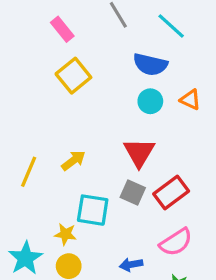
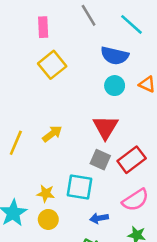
pink rectangle: (62, 29) -> (43, 27), turned 36
cyan square: (93, 210) -> (80, 187), moved

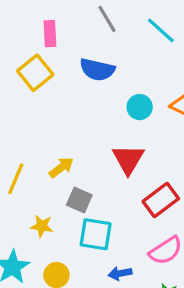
blue semicircle: (115, 56) -> (97, 70), moved
yellow square: (52, 65) -> (35, 73), moved
gray square: (100, 160) -> (79, 200), moved
yellow star: (46, 193) -> (42, 226), moved

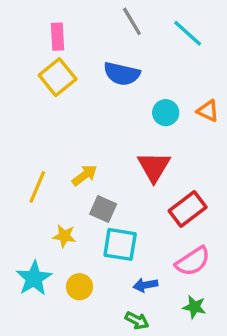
pink rectangle: (50, 34) -> (58, 37), moved

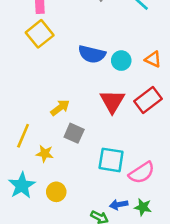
blue semicircle: (122, 74) -> (92, 54), moved
yellow line: (37, 187) -> (23, 136), moved
red rectangle: (188, 209) -> (148, 100), moved
cyan square: (120, 244) -> (111, 160), moved
blue arrow: (145, 285) -> (119, 205), moved

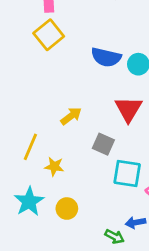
gray square: (74, 133) -> (103, 144), moved

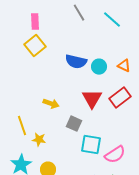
yellow arrow: (71, 116) -> (51, 104), turned 56
yellow line: (30, 147) -> (22, 126), turned -42

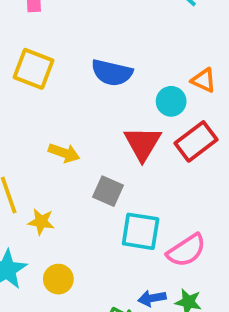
yellow square: (35, 46) -> (33, 69), moved, turned -30
cyan circle: (99, 67) -> (171, 101), moved

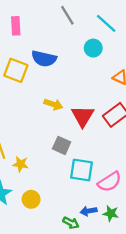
blue semicircle: (112, 73) -> (44, 59), moved
cyan circle: (171, 101) -> (93, 48), moved
yellow arrow: (64, 153) -> (53, 104), moved

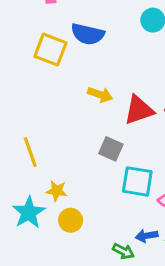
red triangle: (83, 116) -> (139, 110), turned 40
yellow star: (21, 164) -> (57, 191), moved

